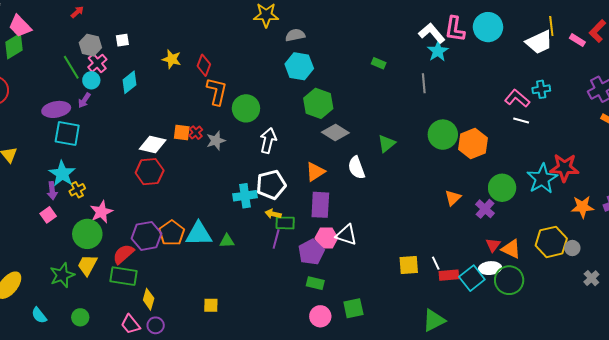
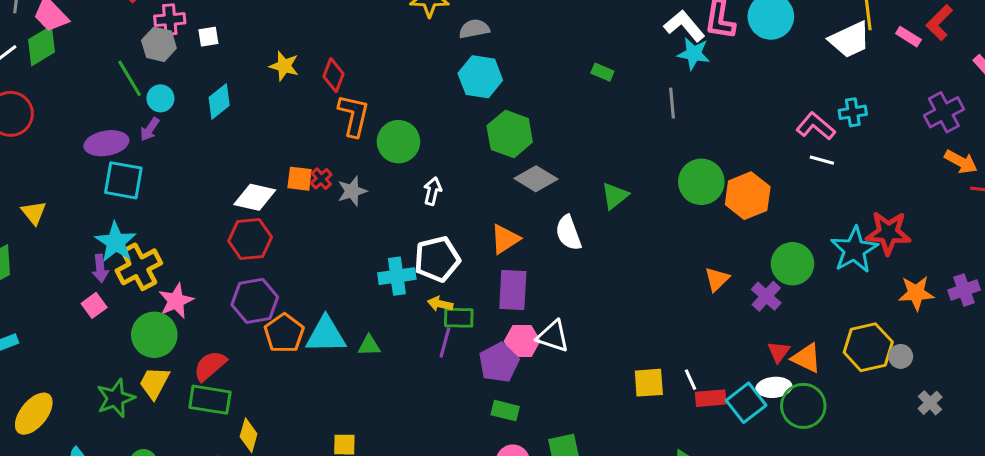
cyan star: (438, 51) -> (694, 54), turned -30
pink cross: (97, 63) -> (170, 20), moved, turned 36
white arrow: (268, 141) -> (432, 191), size x0.7
yellow cross: (77, 190) -> (139, 267), size x1.8
purple hexagon: (147, 236) -> (255, 301), moved

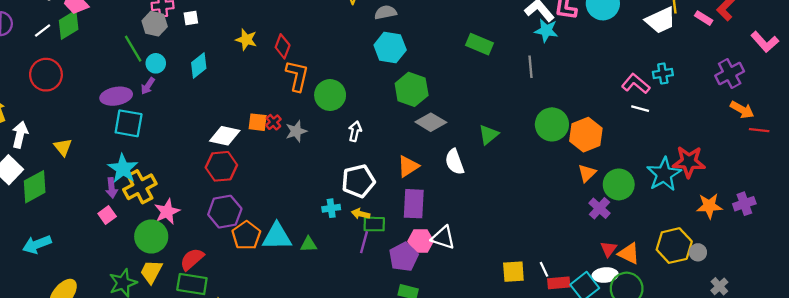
green rectangle: (602, 72) -> (479, 44), size x1.6
cyan cross: (397, 276) -> (331, 208), moved, size x0.7
orange triangle: (717, 279) -> (587, 173), moved

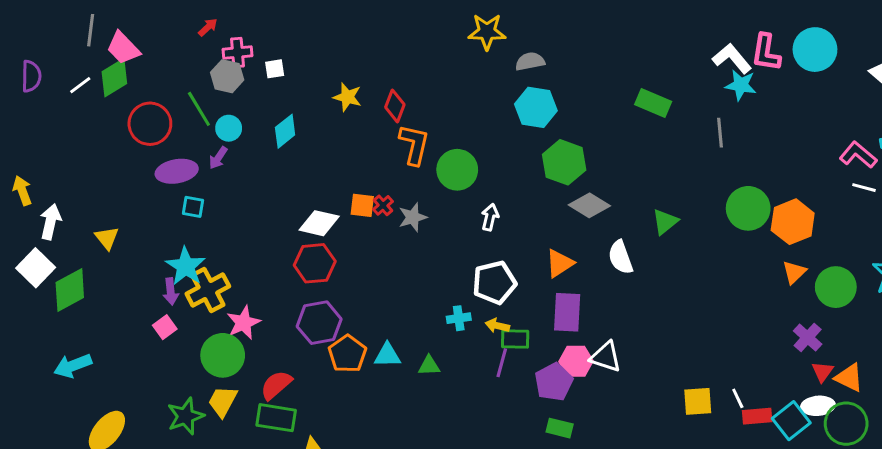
red circle: (46, 75) -> (150, 124), moved
cyan square: (129, 123) -> (193, 207), size x0.6
purple cross: (599, 208) -> (808, 338), moved
cyan triangle: (277, 237) -> (387, 355), size x0.7

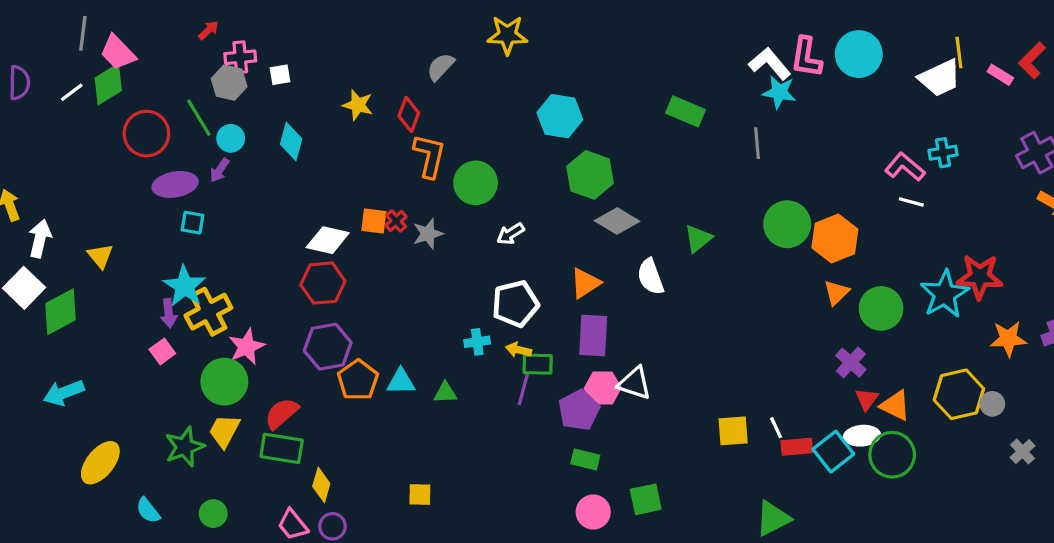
gray semicircle: (530, 61) -> (441, 67), moved, turned -36
cyan diamond: (285, 131) -> (291, 142), turned -36
white arrow: (490, 217) -> (511, 234), turned -135

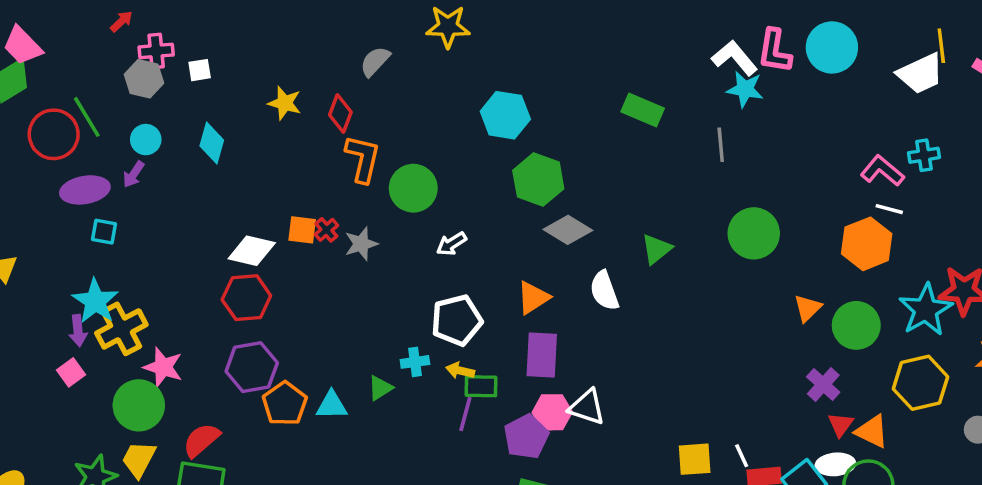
green line: (199, 118) -> (87, 117), moved
orange hexagon: (835, 239) -> (867, 244), moved
pink star: (247, 347) -> (163, 367), turned -30
green triangle: (445, 393) -> (380, 388), moved, turned -30
yellow hexagon: (959, 394) -> (921, 383), moved

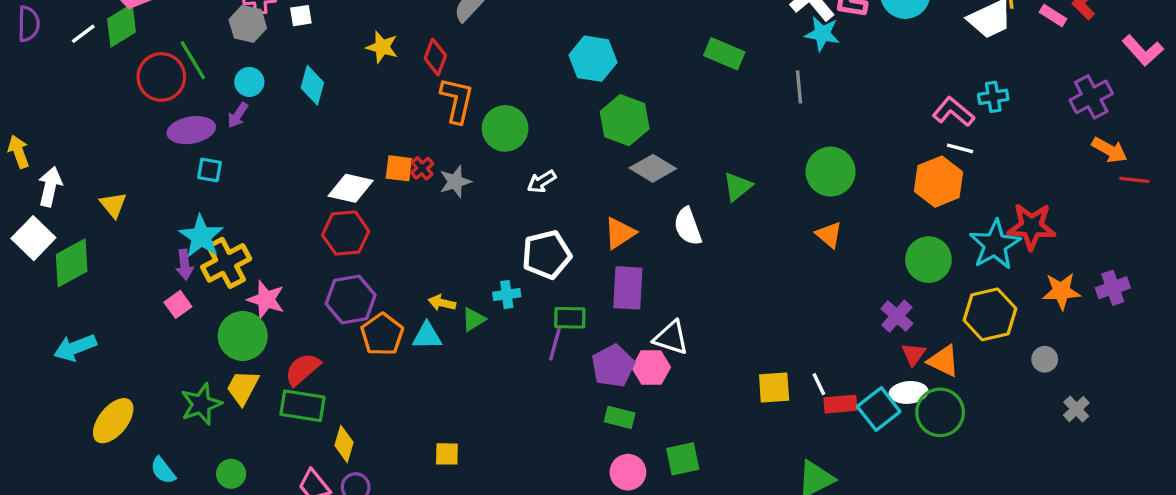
orange triangle: (808, 308) -> (829, 235), moved, turned -36
yellow arrow: (460, 371) -> (442, 303), moved
pink hexagon: (552, 412) -> (651, 368), moved

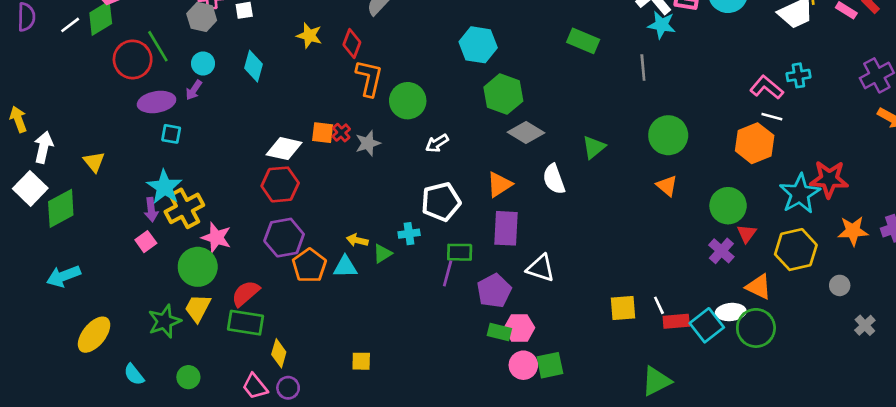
green circle: (928, 260) -> (728, 206), moved
red triangle: (914, 354) -> (747, 234), moved
pink hexagon: (651, 368) -> (519, 328), moved
pink circle: (628, 472) -> (523, 365), moved

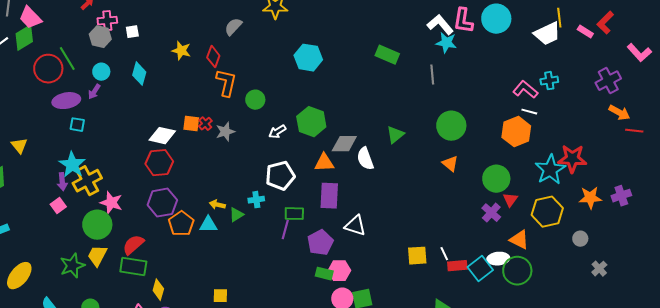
green hexagon: (503, 94) -> (311, 122), moved
green circle: (408, 101) -> (255, 100), size x0.7
gray diamond: (526, 133) -> (344, 144), moved, turned -32
orange triangle: (499, 184) -> (324, 163), turned 30

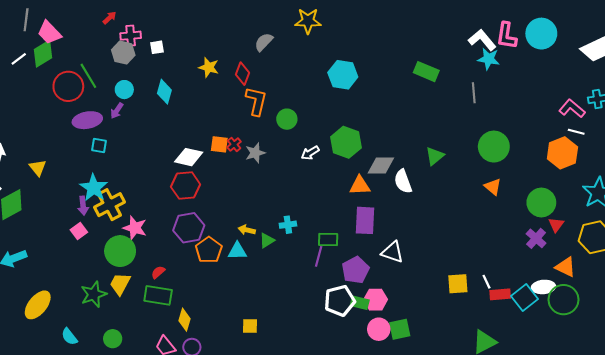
white pentagon: (280, 176) -> (340, 301), moved
red semicircle: (133, 245) -> (158, 272), size x0.6

